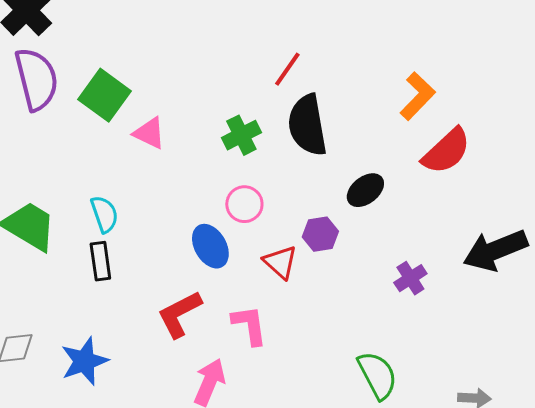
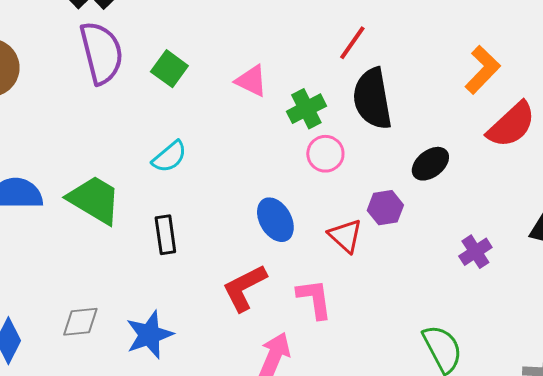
green square: (104, 95) -> (169, 69), size x0.7
pink triangle: (149, 133) -> (251, 81), moved
pink circle: (244, 204) -> (325, 154), moved
cyan semicircle: (104, 214) -> (169, 157), moved, turned 69

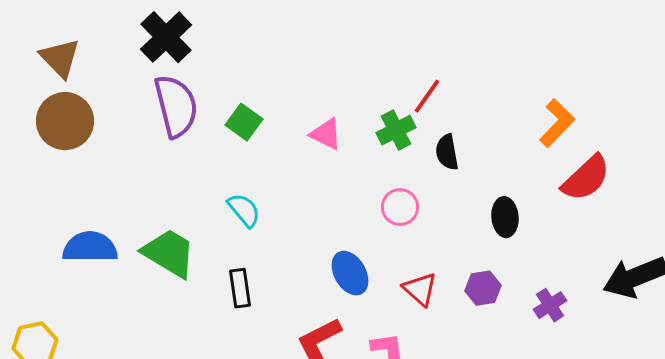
black semicircle: (372, 99) -> (447, 152), size x0.6
green cross: (306, 109) -> (396, 130), moved
cyan semicircle: (169, 157) -> (244, 210), turned -90
black ellipse: (430, 164) -> (505, 217), turned -57
purple hexagon: (385, 208) -> (483, 288), moved

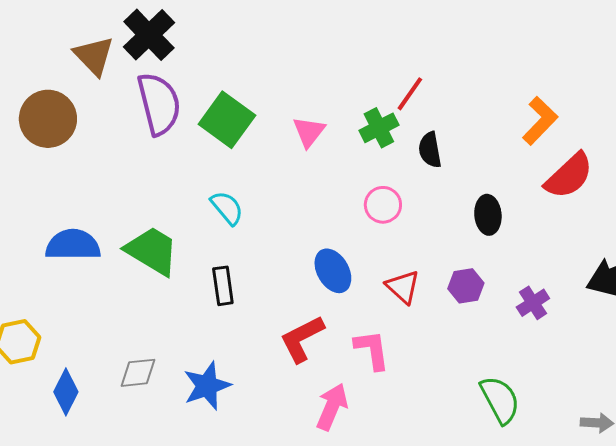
brown triangle: (60, 58) -> (94, 56), moved
green square: (244, 122) -> (227, 120), size x1.5
pink triangle: (326, 134) -> (309, 132), turned 42

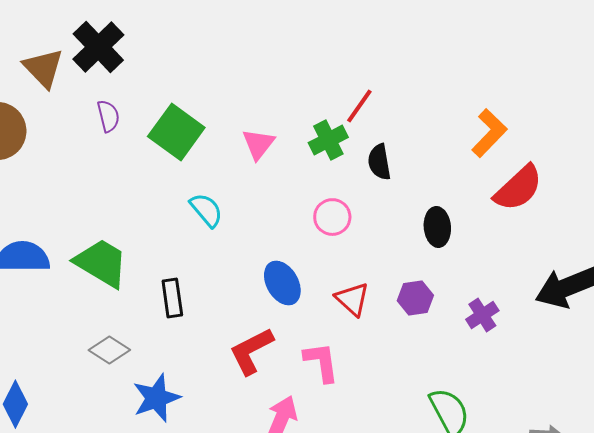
purple semicircle: (159, 104) -> (108, 116), size x0.5
cyan semicircle: (227, 208) -> (206, 210), moved
gray diamond: (138, 373) -> (109, 350), moved, turned 39

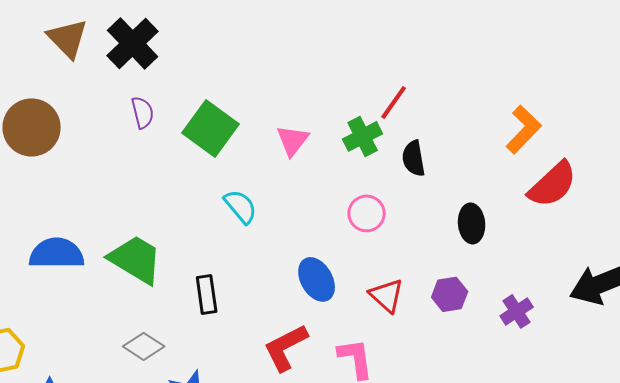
brown triangle: (43, 68) -> (68, 38), moved

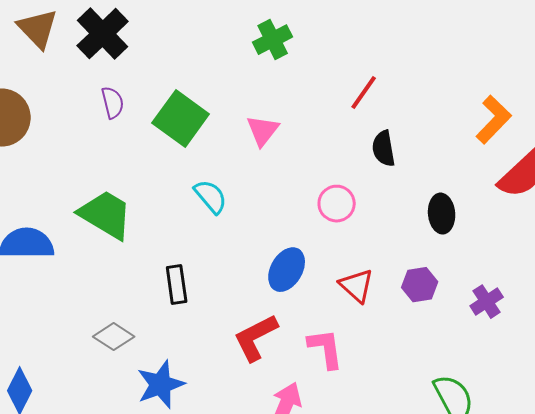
green cross: (363, 136) -> (273, 40), moved
green trapezoid: (136, 259) -> (106, 215), moved
blue ellipse: (317, 279) -> (287, 270), turned 60

